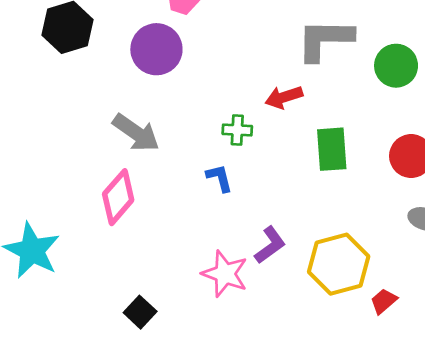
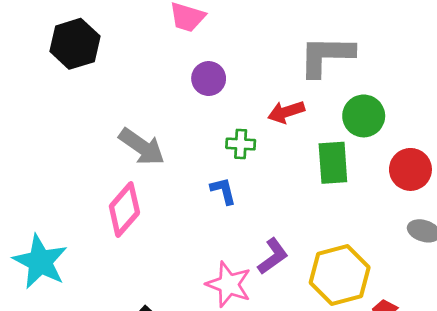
purple circle: (156, 49) -> (209, 79), moved, size x0.7
green circle: (396, 66) -> (364, 116), moved

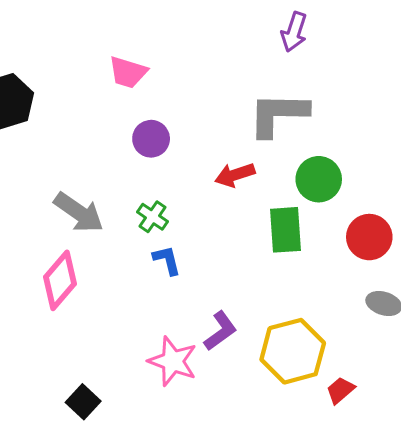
green cross: (241, 144) -> (152, 217), moved, turned 32

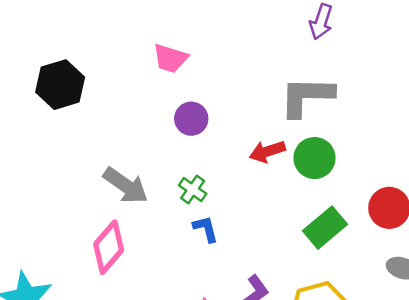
green circle: (319, 179) -> (315, 158), moved
green rectangle: (285, 230) -> (325, 228), moved, turned 54

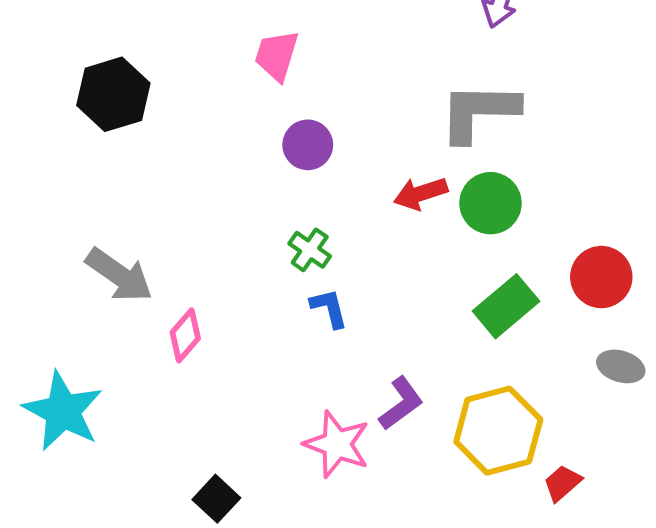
pink trapezoid: (170, 58) -> (277, 55), turned 90
gray arrow: (126, 186) -> (119, 275), moved
pink diamond: (109, 247) -> (185, 335), size x0.7

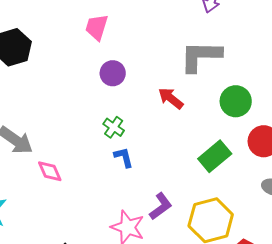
red arrow: (421, 193) -> (171, 98), turned 56
green circle: (490, 203) -> (236, 101), moved
pink diamond: (185, 335) -> (50, 171), turned -64

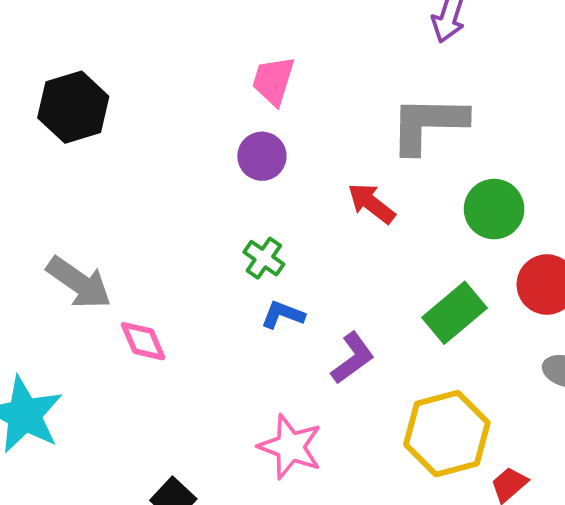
pink trapezoid: (97, 27) -> (273, 81), moved
blue L-shape: (124, 157) -> (283, 315), turned -55
purple L-shape: (161, 206) -> (353, 358), moved

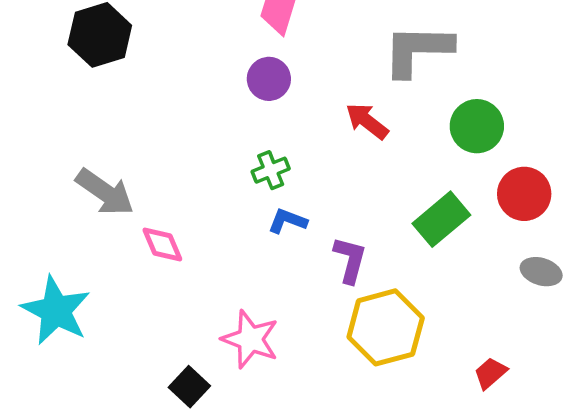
green cross: (264, 258) -> (271, 170), turned 33
purple L-shape: (353, 358) -> (350, 260), turned -39
yellow hexagon: (447, 434) -> (386, 327), moved
pink star: (290, 447) -> (250, 339), moved

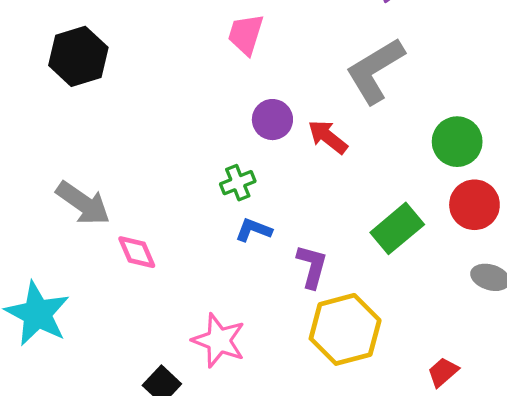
gray L-shape: (418, 50) -> (375, 71), turned -32
purple circle: (269, 79) -> (272, 120), moved
green circle: (477, 126) -> (457, 142), moved

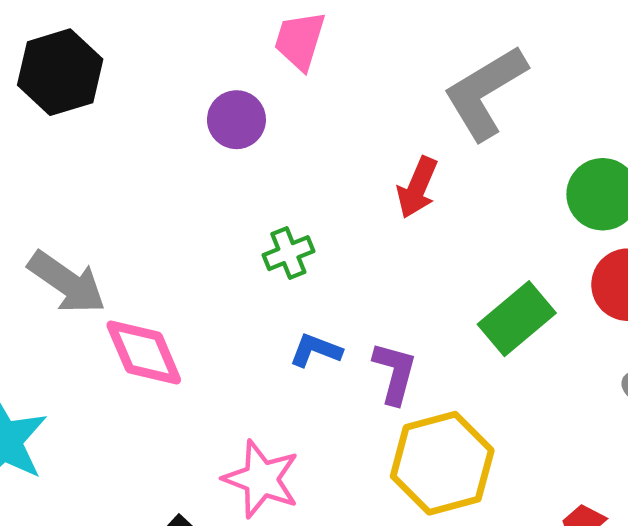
purple circle: (272, 120) -> (236, 120), moved
red arrow: (328, 137) -> (417, 187), turned -105
blue L-shape: (254, 230) -> (316, 350), moved
pink diamond: (137, 252) -> (144, 352), size x1.4

